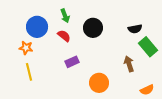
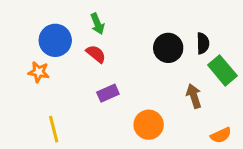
black circle: (93, 28) -> (168, 48), moved
black semicircle: (135, 29) -> (203, 43), turned -80
yellow line: (29, 72) -> (54, 129), moved

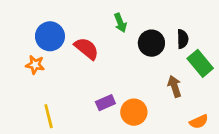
green arrow: (97, 24) -> (120, 23), moved
red semicircle: (96, 54) -> (86, 48), size x1.4
purple rectangle: (108, 93) -> (105, 103), moved

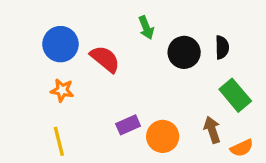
green rectangle: (200, 63) -> (235, 95), moved
orange star: (35, 65) -> (62, 90), moved
brown arrow: (174, 86) -> (212, 130), moved

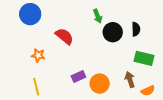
green arrow: (146, 28) -> (98, 16), moved
blue circle: (60, 44) -> (30, 14), moved
green rectangle: (235, 95) -> (144, 58), turned -36

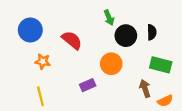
blue circle: (30, 14) -> (30, 30), moved
orange circle: (100, 84) -> (111, 64), moved

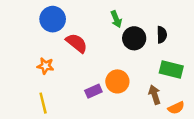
blue circle: (30, 30) -> (53, 19), moved
orange circle: (111, 64) -> (117, 81), moved

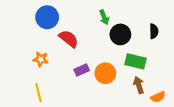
black semicircle: (162, 35) -> (154, 31), moved
green rectangle: (171, 69) -> (135, 61), moved
purple rectangle: (93, 91) -> (82, 70), moved

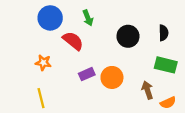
green arrow: (104, 17) -> (88, 18), moved
green rectangle: (135, 61) -> (166, 65), moved

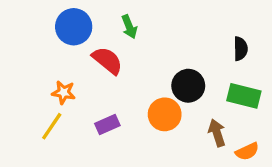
black circle: (128, 36) -> (188, 86), moved
purple rectangle: (87, 74) -> (107, 124), moved
yellow line: (41, 98) -> (52, 126), moved, turned 48

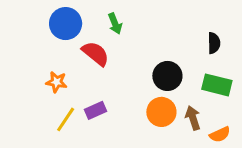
orange circle: (165, 114) -> (161, 112), moved
yellow line: (52, 126) -> (66, 119), moved

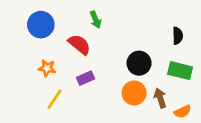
blue circle: (66, 24) -> (41, 25), moved
purple rectangle: (96, 110) -> (86, 78), moved

